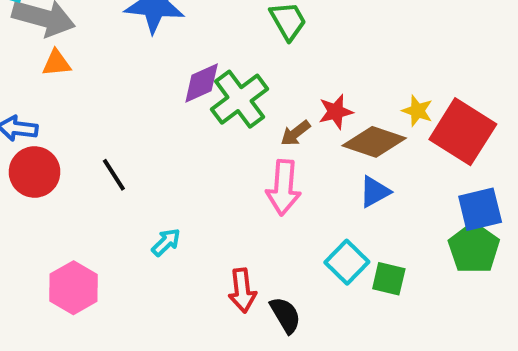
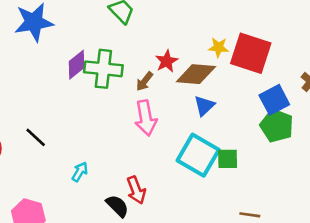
green cross: (240, 99) -> (103, 69), turned -33
cyan square: (347, 262) -> (198, 155), size x1.5
black semicircle: (285, 315) -> (117, 206), moved

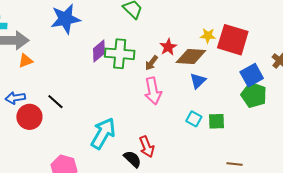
black line: (36, 137) -> (55, 102), moved
cyan square: (198, 155) -> (194, 119), size x0.5
cyan arrow: (80, 172) -> (103, 133), size x2.0

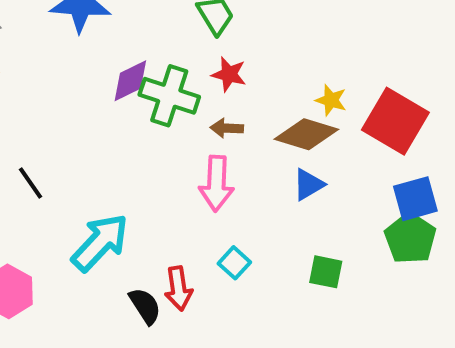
yellow star: (208, 36) -> (331, 100), moved
red star: (168, 47) -> (229, 74), moved, turned 30
brown arrow: (151, 63) -> (227, 128), turned 42
black line: (55, 102) -> (31, 183), moved
cyan square: (194, 119) -> (234, 263), moved

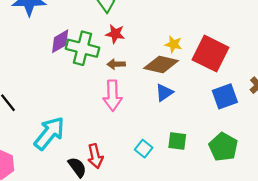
green pentagon: (410, 238) -> (223, 147), moved
cyan square: (234, 263) -> (144, 149), moved

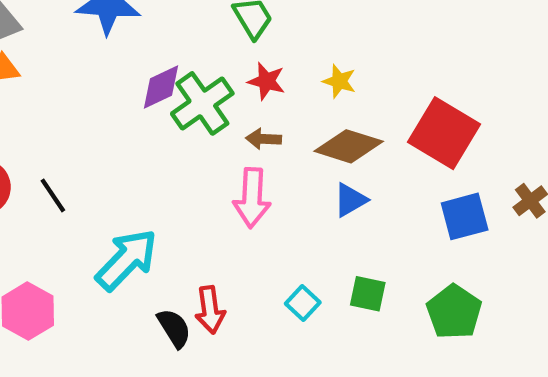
yellow star: (174, 44) -> (339, 81), moved
green cross: (83, 48) -> (202, 103), turned 36

